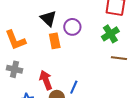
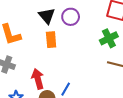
purple circle: (72, 27) -> (71, 17), moved

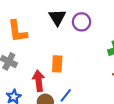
orange rectangle: (51, 40) -> (57, 64), moved

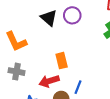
red arrow: (39, 81) -> (49, 81), turned -84

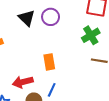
orange rectangle: (62, 61) -> (49, 62), moved

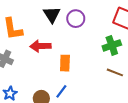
red arrow: (23, 82) -> (40, 46), moved

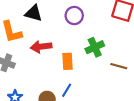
black triangle: (52, 15) -> (34, 13), moved, turned -36
green cross: (112, 45) -> (95, 47), moved

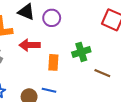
purple circle: (74, 16) -> (52, 18), moved
blue line: (67, 90) -> (49, 90), turned 64

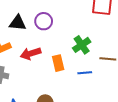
blue line: (49, 90) -> (85, 73), moved

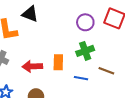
purple circle: (44, 21) -> (85, 22), moved
red arrow: (31, 54) -> (32, 66), moved

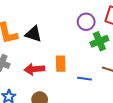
black triangle: (30, 14) -> (34, 34), moved
green cross: (85, 51) -> (99, 41), moved

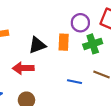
black triangle: (34, 34) -> (37, 45), moved, turned -42
orange rectangle: (61, 64) -> (64, 42), moved

